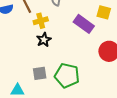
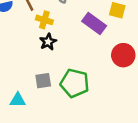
yellow cross: (41, 21) -> (44, 20), turned 32

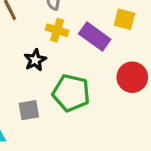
yellow cross: (44, 20) -> (57, 30), moved
green pentagon: (75, 83) -> (71, 93), moved

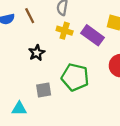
black star: (35, 60) -> (37, 53), moved

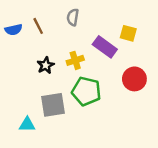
yellow cross: (65, 31) -> (75, 60), moved, turned -35
gray square: (44, 90) -> (53, 105), size x1.5

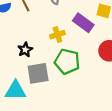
black star: (46, 65) -> (25, 50), moved
cyan triangle: (27, 125) -> (15, 91), size x1.5

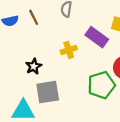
green pentagon: (67, 62) -> (101, 85), moved, turned -30

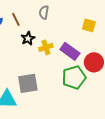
purple rectangle: (97, 37) -> (70, 51), moved
black star: (34, 66) -> (28, 38), moved

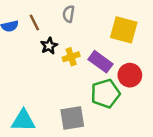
yellow square: (89, 25) -> (124, 30), size x1.6
gray square: (28, 83) -> (72, 118), moved

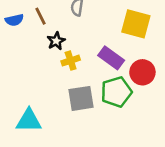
yellow cross: (71, 57) -> (71, 61), moved
gray square: (72, 118) -> (81, 98), moved

